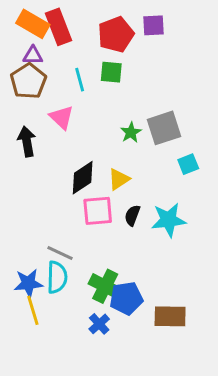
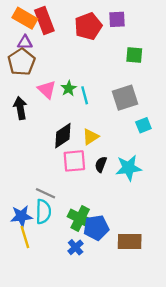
green square: (111, 72) -> (134, 55), moved
cyan line: (80, 80) -> (85, 95), moved
green star: (131, 132) -> (69, 88), moved

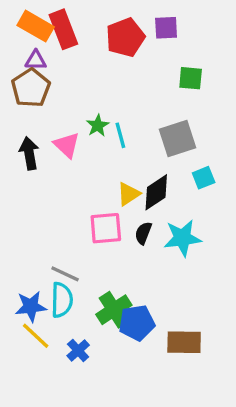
pink triangle: (47, 90) -> (67, 145), moved
black diamond: (63, 136) -> (156, 192), moved
green cross: (80, 219) -> (114, 310), turned 30
yellow line: (25, 237) -> (36, 336), turned -30
blue cross: (76, 247) -> (78, 350), moved

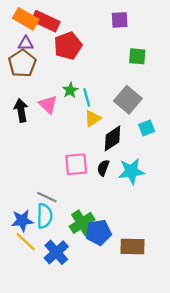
red rectangle: (63, 29) -> (46, 21), turned -44
red pentagon: (125, 37) -> (68, 46), moved
gray square: (178, 139) -> (128, 100), turned -32
yellow triangle: (129, 194) -> (93, 119), moved
blue cross: (78, 350) -> (56, 252), size x1.5

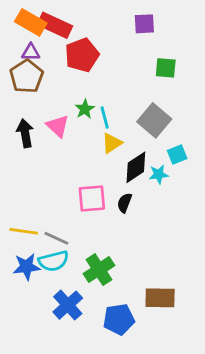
cyan star: (131, 171) -> (159, 174), moved, size x0.6
cyan semicircle: (45, 216) -> (53, 261), turned 75
blue pentagon: (98, 232) -> (119, 319), moved
yellow line: (26, 242) -> (24, 231), moved, turned -35

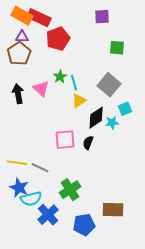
cyan semicircle: (53, 261) -> (31, 199), moved
blue star: (26, 267) -> (19, 188), turned 30

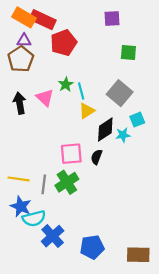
gray line: (40, 168) -> (44, 184), turned 72
green cross: (70, 190) -> (67, 182), moved
brown rectangle: (113, 210) -> (138, 255), moved

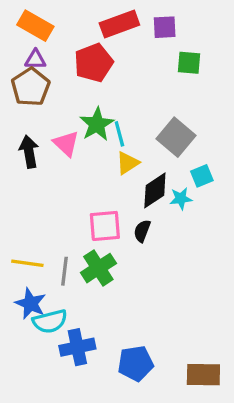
red rectangle: (43, 20) -> (119, 24), moved, turned -45
green square: (128, 53) -> (189, 63), moved
green star: (66, 84) -> (97, 124), size x1.5
blue cross: (53, 236) -> (77, 347), turned 30

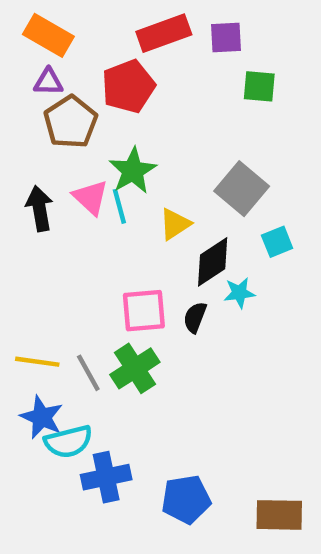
brown pentagon: (31, 87) -> (71, 122), moved
cyan line: (119, 134) -> (119, 206), moved
cyan star: (181, 199) -> (239, 293), moved
gray line: (64, 271) -> (88, 373), turned -36

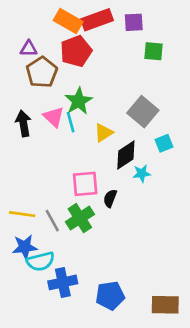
orange rectangle: (48, 35) -> (68, 21), moved
black semicircle: (195, 317) -> (110, 198), moved
blue star: (42, 417) -> (25, 247), turned -30

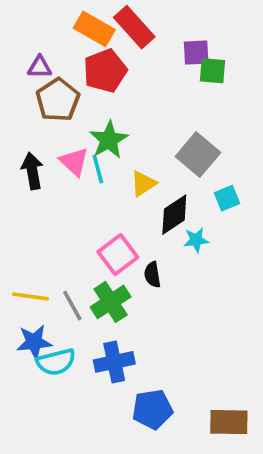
red rectangle: (97, 20) -> (134, 27), turned 68
purple square: (134, 22) -> (196, 53), moved
pink square: (85, 184) -> (118, 255), turned -32
black semicircle: (110, 198) -> (152, 275), turned -30
blue cross: (63, 282) -> (114, 362), moved

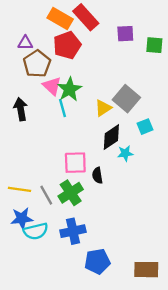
green square: (212, 71) -> (154, 45), moved
pink triangle: (74, 162) -> (52, 86), moved
yellow triangle: (143, 184) -> (103, 108), moved
pink square: (118, 255) -> (75, 163), turned 35

